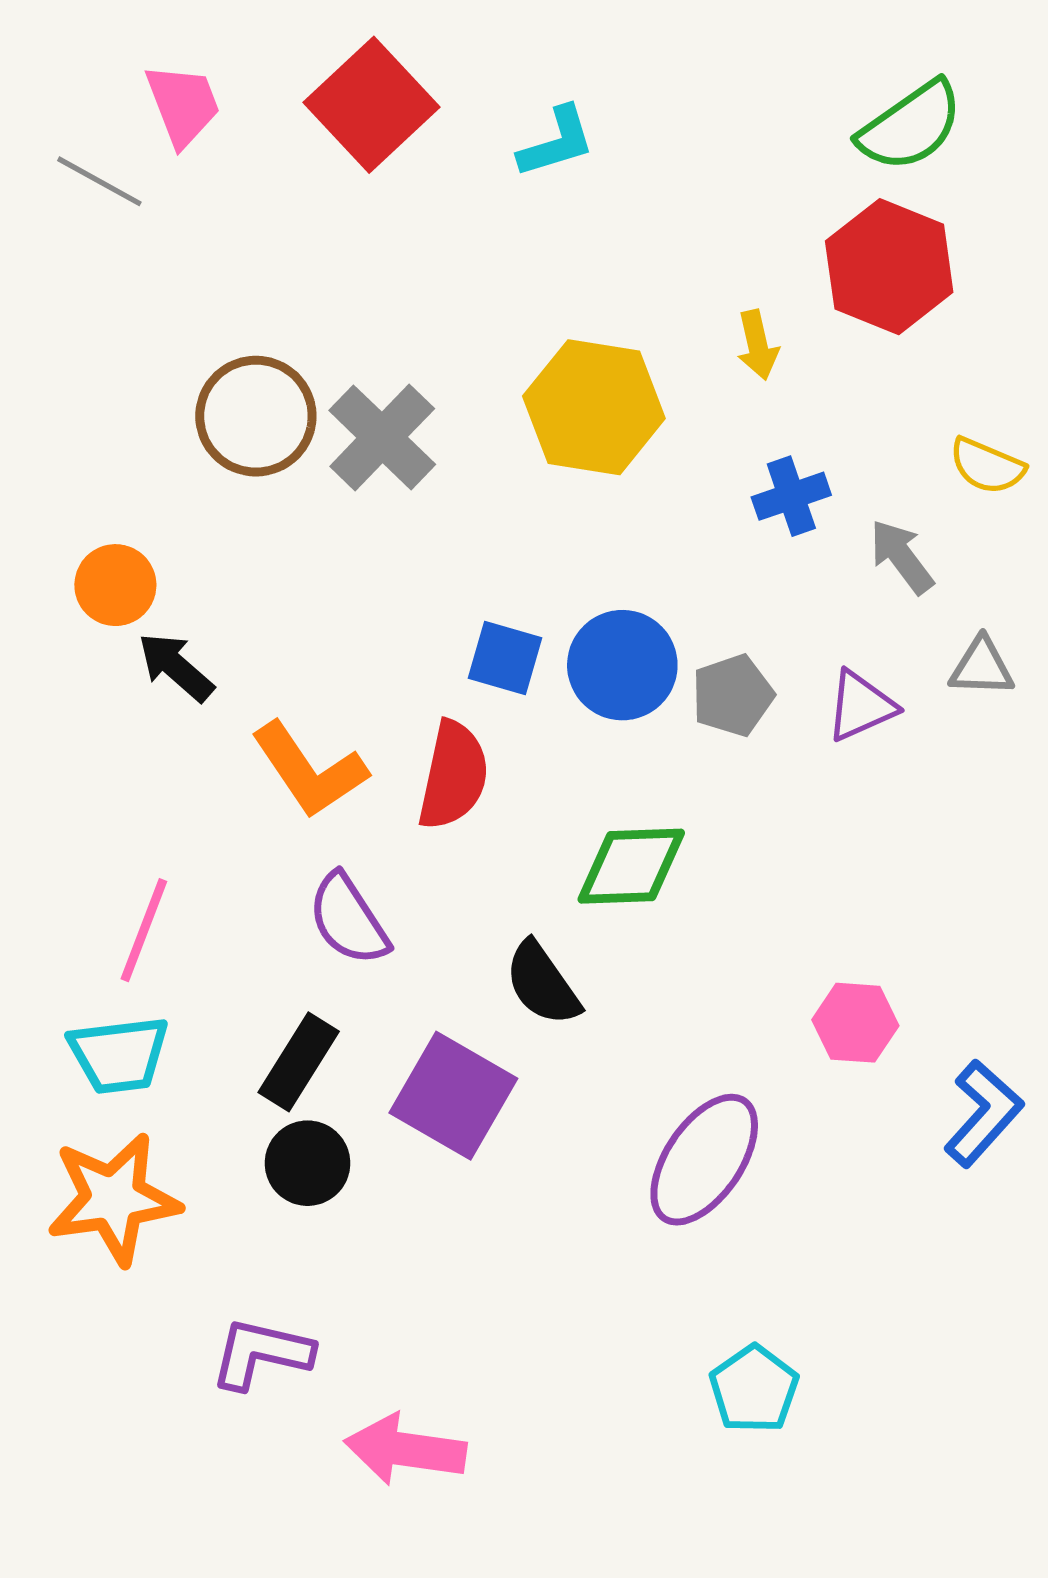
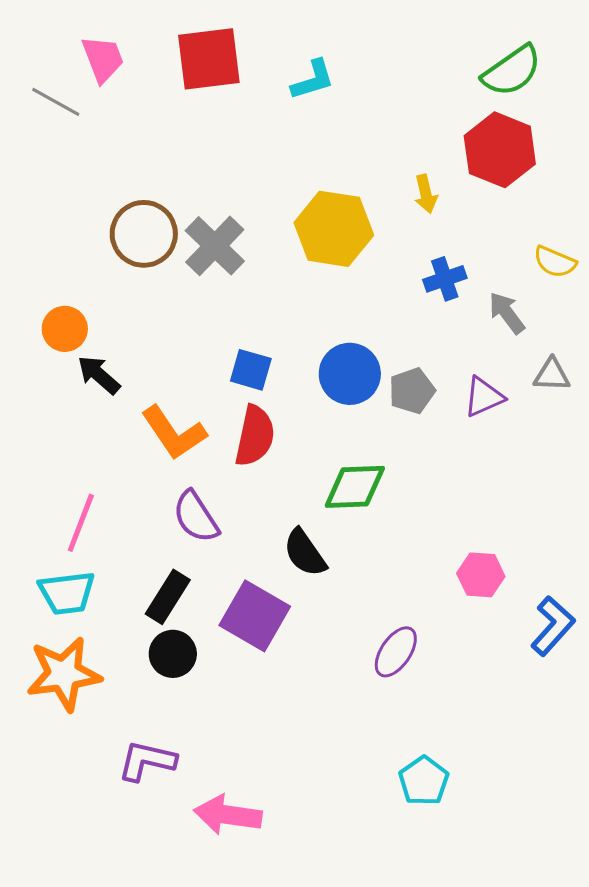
red square: (372, 105) -> (209, 59), turned 36
blue square: (505, 658) -> (251, 370), moved
purple ellipse: (704, 1160) -> (396, 652), size x0.7

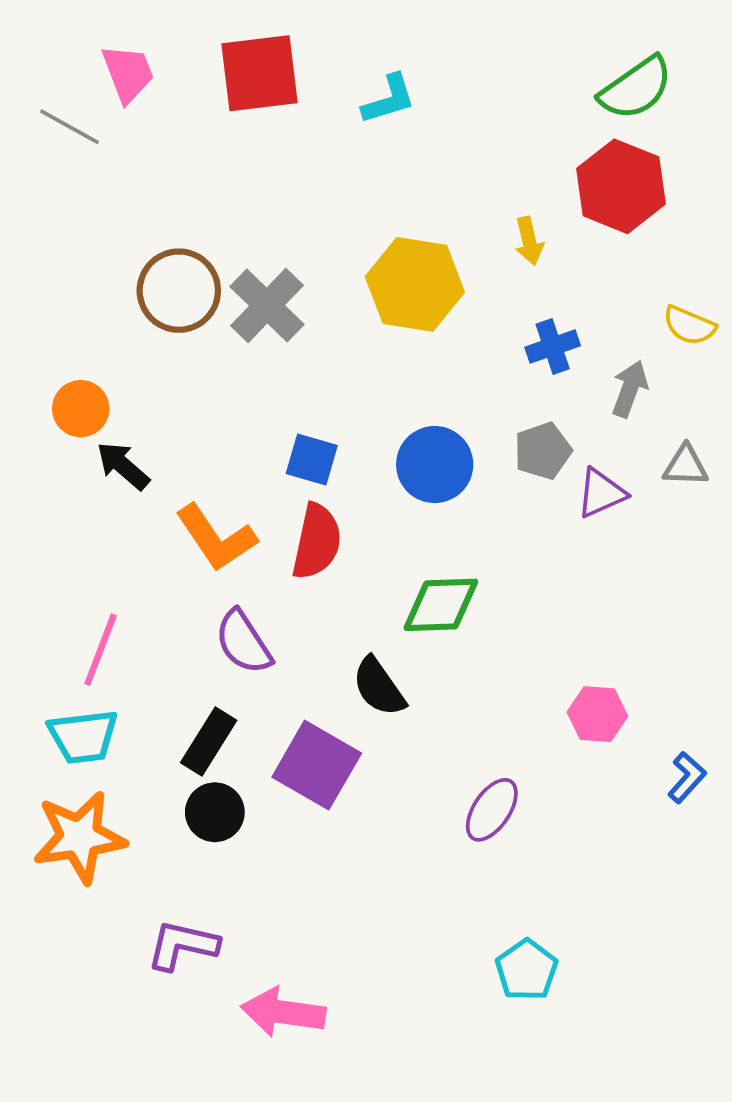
gray arrow: (507, 313) -> (630, 389), turned 57
gray pentagon: (412, 391) -> (543, 451), moved
blue L-shape: (553, 626) -> (687, 777), size x0.7

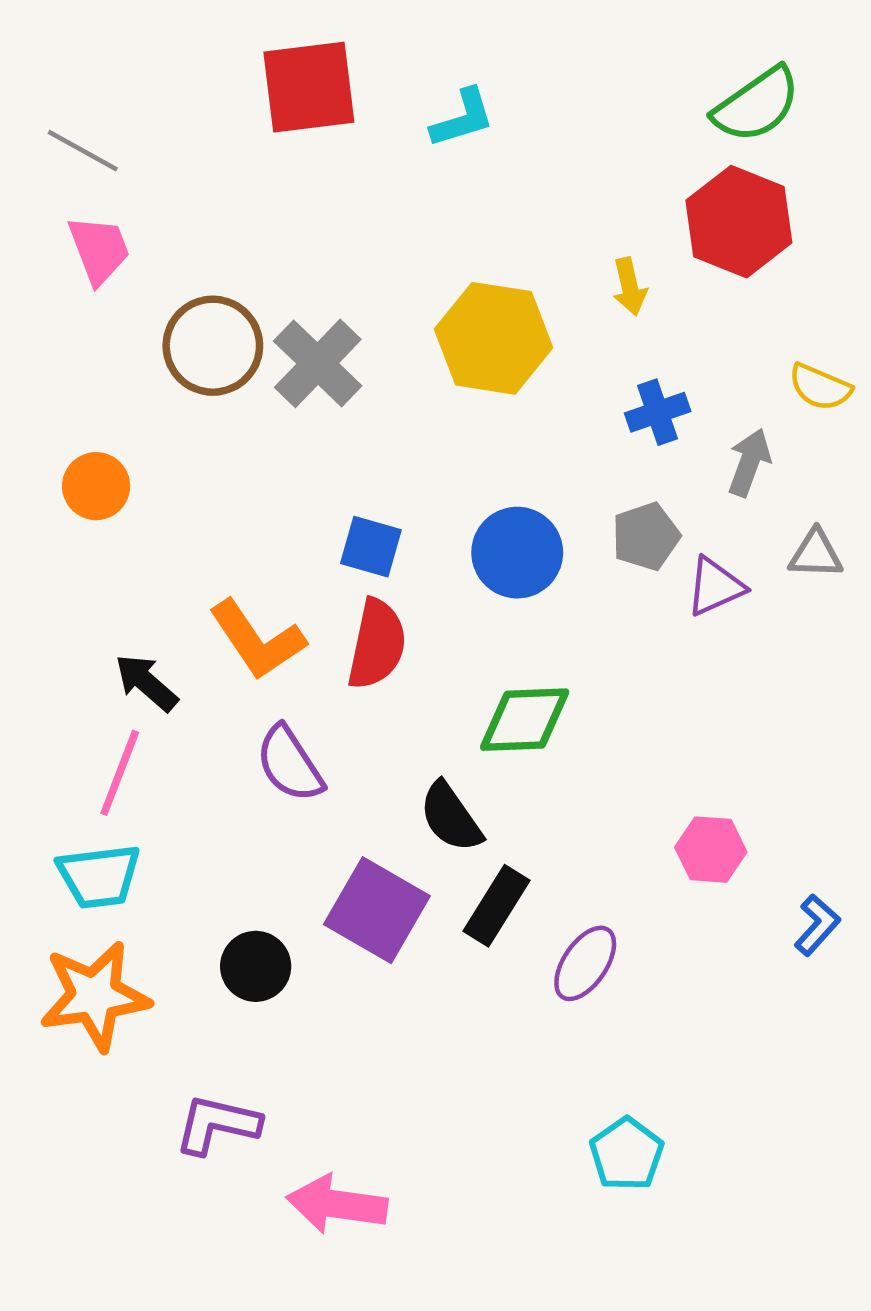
pink trapezoid: (128, 73) -> (99, 250), moved
black arrow: (123, 466) -> (146, 683), moved
black rectangle: (209, 741) -> (497, 906), moved

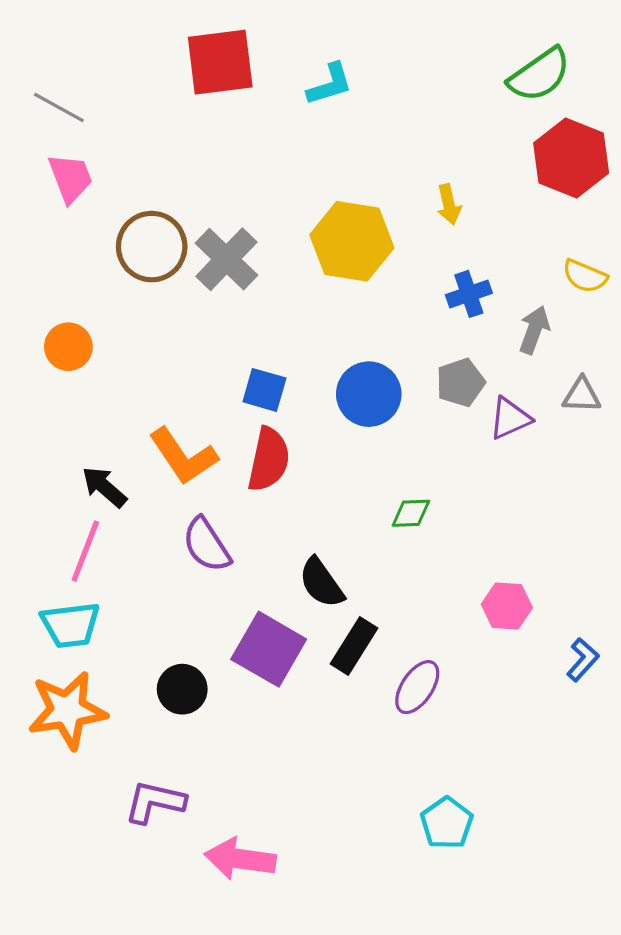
red hexagon: (739, 222) -> (571, 158), moved
green diamond: (525, 720) -> (411, 513), moved, size x0.6

